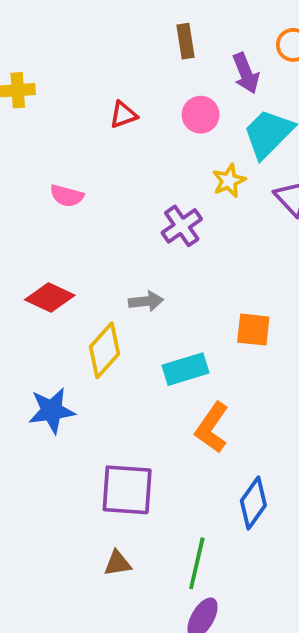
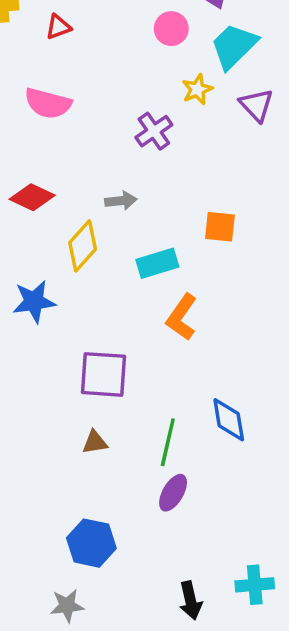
red triangle: (123, 115) -> (58, 27), moved
pink semicircle: (67, 196) -> (48, 103), size x1.5
blue diamond: (253, 503) -> (229, 420), moved, turned -45

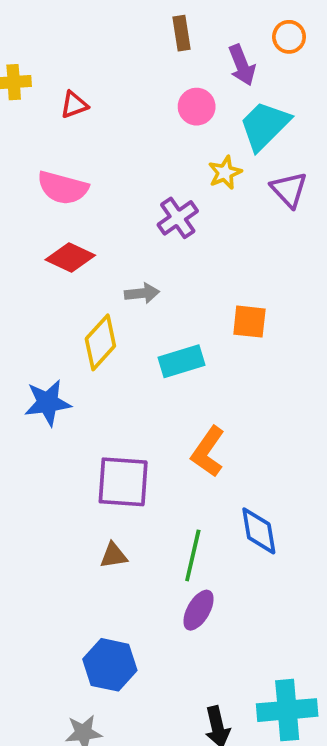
red diamond: (32, 197) -> (70, 257), moved
orange L-shape: (182, 317) -> (208, 452), moved
cyan cross: (255, 585) -> (287, 710), size x1.4

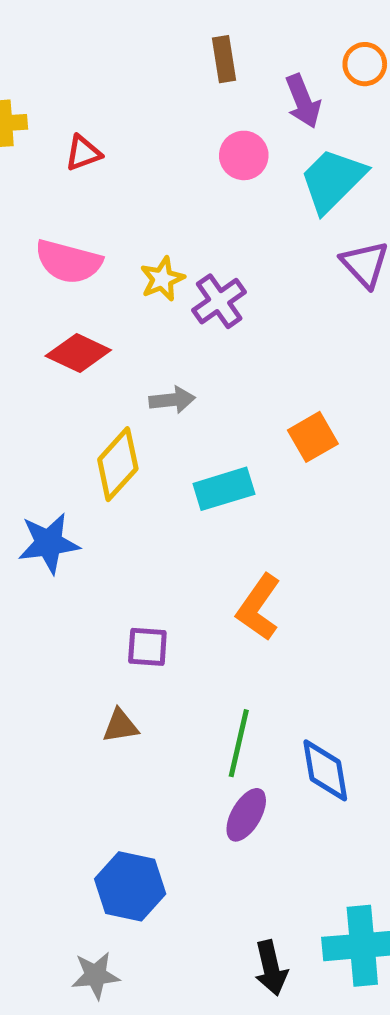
yellow star: (225, 173) -> (162, 279), moved
orange square: (249, 322) -> (313, 437), turned -36
purple square: (123, 482) -> (147, 647), size x0.6
blue diamond: (259, 531) -> (325, 770), moved
brown triangle: (114, 555) -> (120, 726), moved

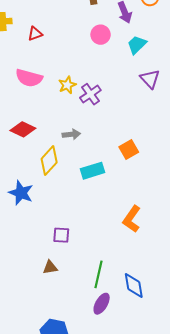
cyan trapezoid: (333, 180) -> (137, 45), size x0.7
red diamond: (78, 353) -> (23, 129), moved
blue star: (49, 543) -> (21, 193), turned 30
orange L-shape: (259, 607) -> (132, 219), moved

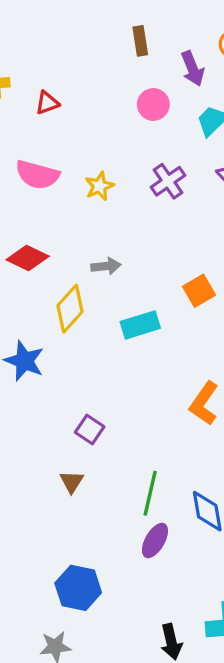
purple cross: (90, 94) -> (168, 181), moved
purple square: (61, 235) -> (90, 429), turned 30
brown triangle: (50, 267) -> (72, 482), turned -49

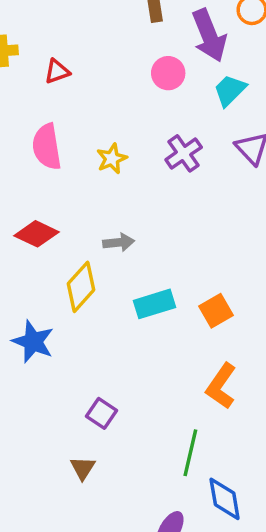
purple arrow: (193, 69) -> (209, 36), size x1.4
pink semicircle: (37, 175) -> (47, 147), turned 66
orange square: (199, 291) -> (216, 311), moved
green line: (150, 493) -> (190, 453), moved

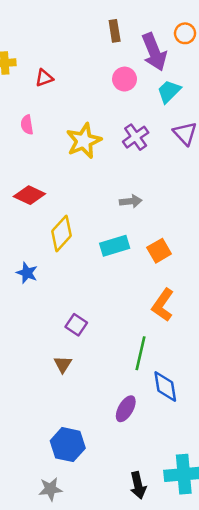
pink semicircle: (47, 147) -> (27, 125), moved, size x0.6
yellow star: (112, 159) -> (84, 141), size x1.6
gray arrow: (119, 242) -> (131, 201), moved
blue star: (33, 342) -> (27, 273), size x0.7

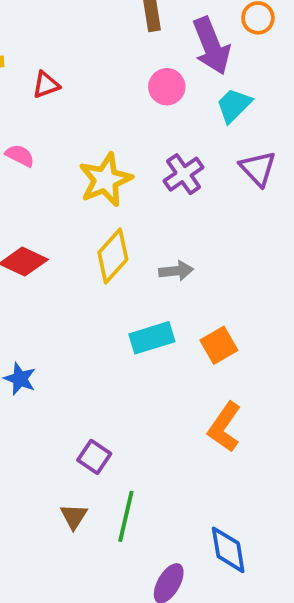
pink semicircle: (27, 125) -> (20, 156), turned 126
yellow diamond: (62, 233) -> (113, 256), moved
green line: (141, 353) -> (126, 516), moved

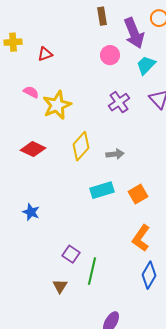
yellow star: (105, 180) -> (57, 105), moved
green line: (126, 516) -> (92, 271), moved
blue diamond: (228, 550) -> (149, 275), moved, turned 40

